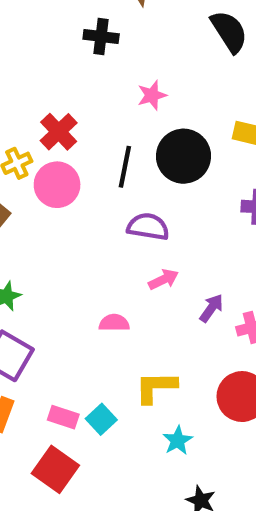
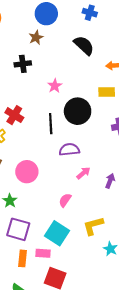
pink circle: (57, 185) -> (27, 172), moved
pink semicircle: (114, 323) -> (65, 200), turned -40
pink rectangle: (63, 417) -> (43, 253), moved
cyan square: (101, 419) -> (57, 233), moved, size x1.6

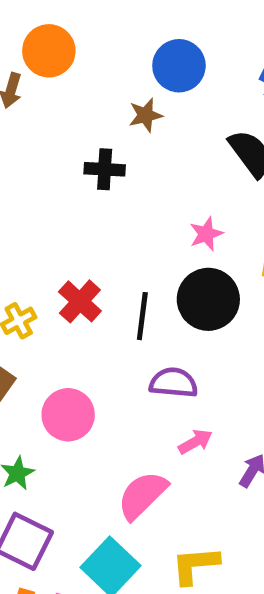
pink star: (55, 86) -> (206, 234), moved
red cross: (14, 115) -> (80, 301), moved
pink semicircle: (65, 200) -> (142, 495), size x1.6

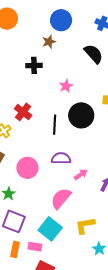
pink star: (206, 234) -> (66, 86), moved
red cross: (80, 301) -> (23, 112), moved
purple semicircle: (174, 383) -> (61, 158), moved

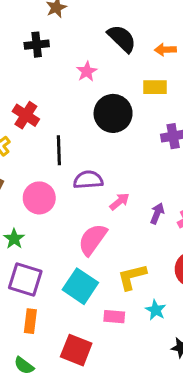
black semicircle: (94, 54) -> (122, 39), moved
black line: (55, 125) -> (59, 150), moved
pink rectangle: (35, 247) -> (114, 317), moved

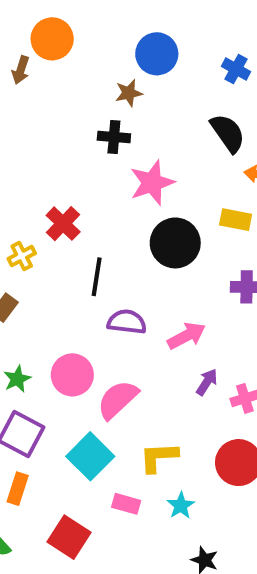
black semicircle: (122, 39) -> (228, 133), moved
black cross: (37, 45) -> (114, 137), moved
pink star: (87, 71) -> (152, 183), size x1.6
pink circle: (39, 198) -> (72, 375), moved
pink arrow: (119, 201) -> (187, 336), moved, size x1.4

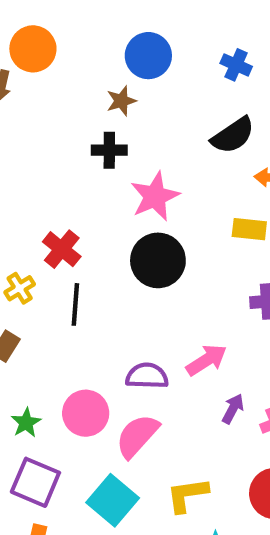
black semicircle: (228, 133) -> (233, 135), turned 96
black circle: (175, 243) -> (158, 260), moved
black line: (97, 277) -> (75, 304), moved
purple semicircle: (127, 322) -> (147, 376), moved

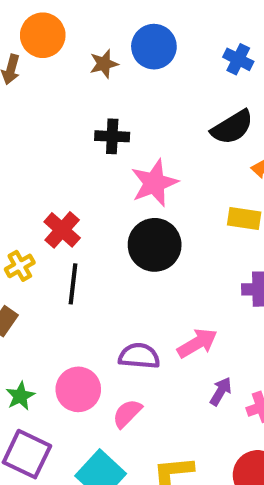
brown star: (121, 101) -> (104, 64), moved
pink semicircle: (137, 436) -> (127, 413), size x0.7

